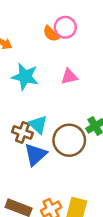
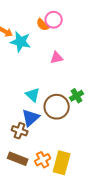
cyan star: (25, 77) -> (21, 42), moved
brown cross: (22, 132) -> (20, 131), moved

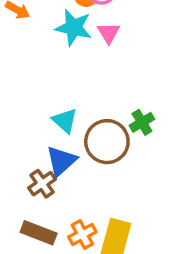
cyan star: (21, 42) -> (74, 28), moved
pink triangle: (57, 58) -> (109, 33), moved, turned -48
brown cross: (20, 131) -> (42, 184), turned 35

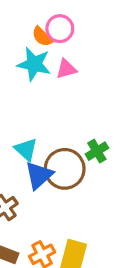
pink triangle: (109, 33) -> (66, 69), turned 45
blue triangle: (61, 161) -> (39, 175), moved

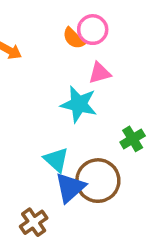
cyan star: (34, 64) -> (79, 104), moved
green cross: (97, 151) -> (133, 139), moved

